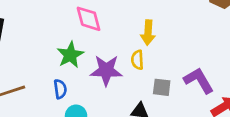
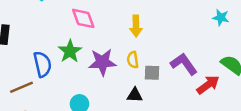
yellow semicircle: (137, 60) -> (133, 60), moved
blue semicircle: (60, 89) -> (42, 64), moved, size x1.5

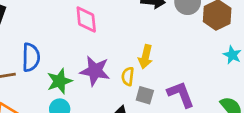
yellow arrow: (136, 26) -> (146, 57), moved
green star: (70, 51) -> (59, 81), moved

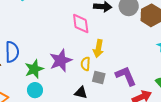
pink diamond: (86, 19) -> (81, 23), moved
purple star: (95, 71) -> (61, 60), turned -30

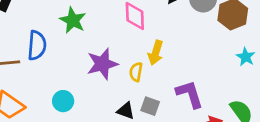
green star: (34, 69) -> (73, 20), moved, turned -30
gray square: (99, 78) -> (150, 106), moved

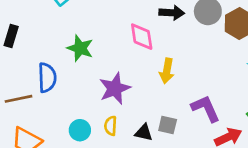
yellow semicircle: (136, 72) -> (111, 126), moved

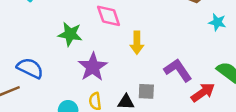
green star: (80, 48) -> (70, 34), moved
blue semicircle: (47, 78) -> (30, 68), turned -52

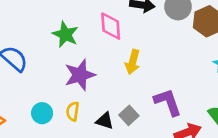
gray square: (146, 91) -> (129, 115), turned 30

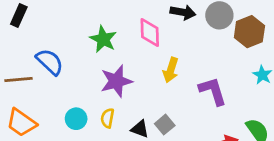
purple L-shape: (168, 102) -> (213, 91), moved

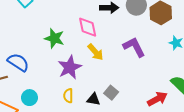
yellow arrow: (171, 70) -> (96, 52), moved, turned -48
purple L-shape: (213, 91) -> (134, 47), moved
cyan circle: (76, 119) -> (29, 98), moved

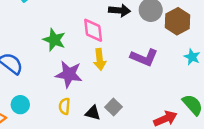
purple L-shape: (134, 47) -> (144, 57), turned 135
yellow arrow: (96, 52) -> (100, 59), turned 30
purple star: (70, 67) -> (69, 74), turned 30

